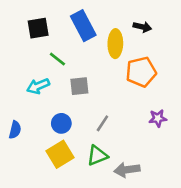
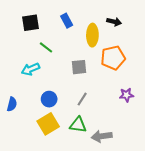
blue rectangle: (83, 26) -> (67, 21), size x0.6
gray square: (79, 86) -> (79, 67), moved
green triangle: (97, 156) -> (78, 125), turned 30

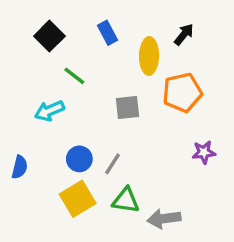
black arrow: (114, 22) -> (184, 34), turned -64
black square: (31, 23) -> (49, 36), turned -36
gray line: (82, 99) -> (113, 164), moved

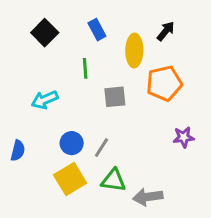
green line: (74, 76) -> (85, 68), moved, turned 48

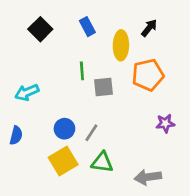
green line: (85, 68) -> (82, 71), moved
cyan arrow: (45, 100) -> (27, 92), moved
gray arrow: (148, 197) -> (148, 177), moved

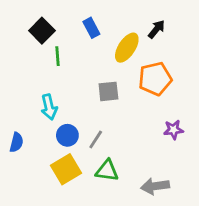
yellow ellipse: (121, 45) -> (127, 48), turned 32
green line: (82, 71) -> (57, 56), moved
cyan arrow: (27, 92) -> (49, 107), moved, turned -80

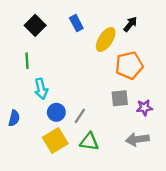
green line: (57, 56) -> (27, 61), moved
gray square: (108, 91) -> (120, 98), moved
gray arrow: (155, 186) -> (137, 139), moved

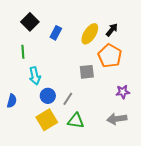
blue rectangle: (76, 23) -> (56, 33), moved, turned 56
black arrow: (130, 24) -> (112, 30), moved
orange pentagon: (129, 65) -> (110, 56), turned -30
gray square: (120, 98) -> (87, 72), moved

